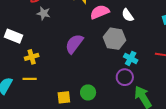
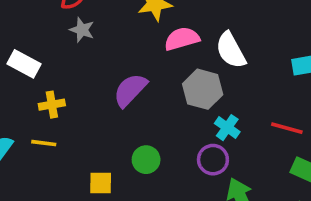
white semicircle: (128, 15) -> (231, 50), size x1.5
green circle: (88, 92) -> (146, 160), moved

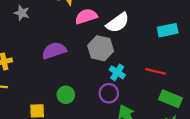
white semicircle: (231, 50) -> (118, 23), turned -95
purple semicircle: (130, 90) -> (54, 50), turned 30

